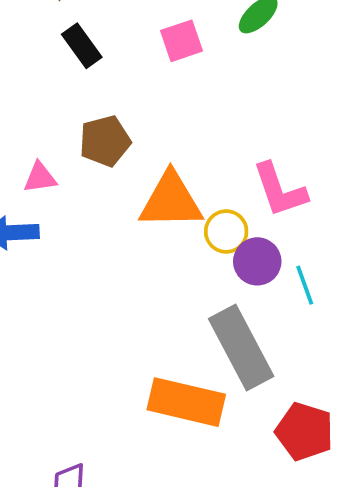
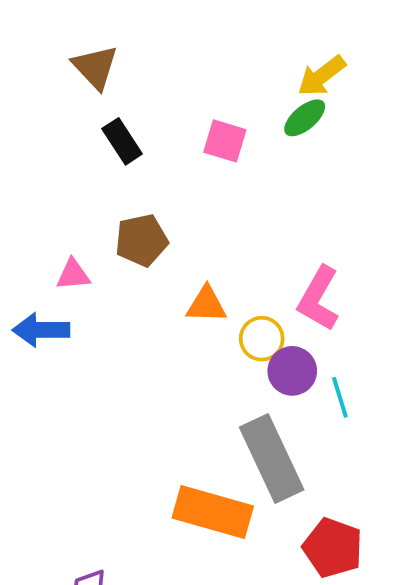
pink square: (182, 41) -> (225, 141), turned 33
pink L-shape: (280, 190) -> (319, 299), turned 46
orange triangle: (171, 201) -> (206, 305), size x0.6

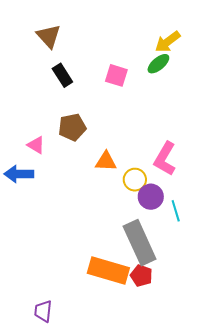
pink triangle: (73, 275) -> (36, 145), turned 36
red pentagon: (333, 548) -> (141, 276), moved, size x0.7

